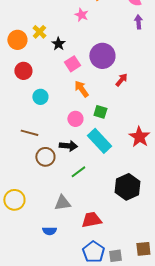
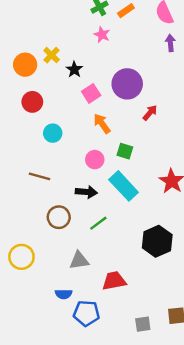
brown circle: (45, 157) -> (59, 217), moved
blue pentagon: (93, 252) -> (86, 313), moved, turned -30

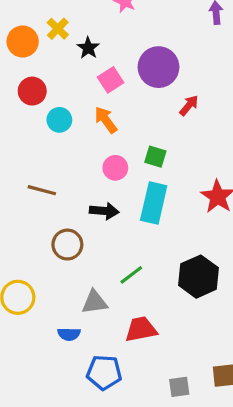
orange arrow: (102, 124) -> (106, 120), moved
cyan circle: (53, 133) -> (59, 120), moved
cyan rectangle: (124, 186) -> (154, 203), turned 56
green line: (98, 223) -> (131, 275), moved
blue semicircle: (64, 294) -> (69, 334), moved

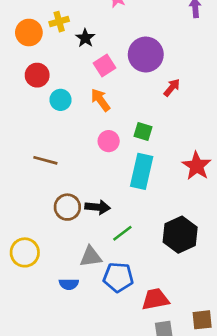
yellow cross: (58, 29) -> (59, 22), turned 30
black arrow: (104, 211) -> (98, 207), moved
red trapezoid: (141, 329) -> (155, 299), moved
blue pentagon: (104, 372) -> (118, 277), moved

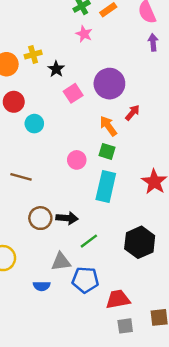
orange arrow: (100, 100) -> (108, 126), moved

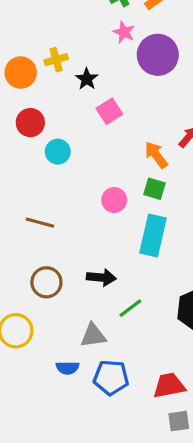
purple circle: (109, 84) -> (158, 55), moved
brown circle: (40, 218) -> (46, 282), moved
blue pentagon: (85, 280) -> (111, 377), moved

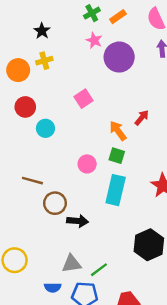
black star: (87, 79) -> (42, 31), moved
brown circle: (46, 282) -> (55, 203), moved
green line: (130, 308) -> (99, 270), moved

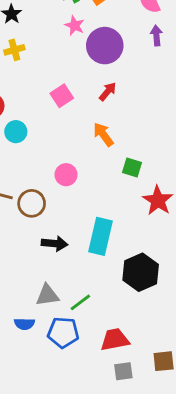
red arrow: (142, 118) -> (108, 91), moved
green square: (117, 156) -> (132, 168), moved
cyan rectangle: (116, 190) -> (100, 236), moved
brown circle: (55, 203) -> (32, 203), moved

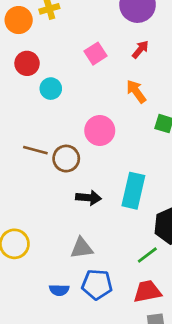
pink circle: (66, 175) -> (100, 131), size x1.4
green line: (80, 302) -> (147, 255), moved
blue semicircle: (24, 324) -> (59, 290), moved

